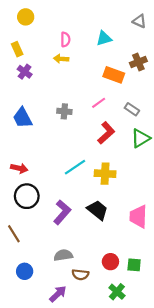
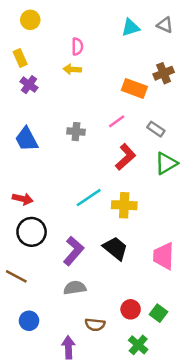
cyan triangle: (104, 38) -> (131, 27), moved
brown line: (14, 234) -> (16, 276), turned -30
gray semicircle: (63, 255) -> (75, 288), moved
green square: (134, 265) -> (159, 313), turned 32
purple arrow: (58, 294) -> (68, 347), turned -48

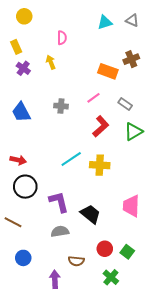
yellow arrow: (72, 69) -> (51, 62), moved, turned 64
black trapezoid: (115, 248) -> (91, 214), moved
purple L-shape: (73, 251) -> (59, 202), turned -55

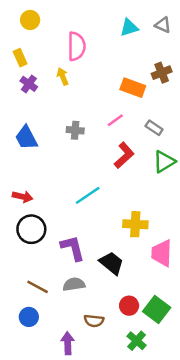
pink semicircle: (62, 38) -> (76, 46), size x1.6
yellow cross: (100, 165) -> (135, 224), moved
brown line: (13, 222) -> (38, 287), moved
green square: (127, 252) -> (157, 309), size x1.5

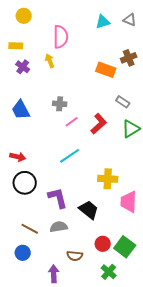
yellow rectangle: (20, 58) -> (16, 46), turned -64
pink line: (115, 120) -> (72, 122), moved

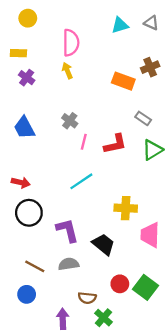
yellow arrow: (50, 61) -> (67, 71), moved
gray cross: (60, 104) -> (70, 121), turned 32
pink line: (72, 122) -> (84, 142), turned -40
red L-shape: (99, 124) -> (115, 144), turned 30
green cross: (109, 272) -> (104, 318), moved

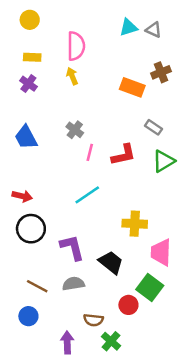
gray triangle: (151, 23) -> (153, 30), moved
yellow rectangle: (18, 53) -> (32, 57), moved
green square: (145, 287) -> (150, 287), moved

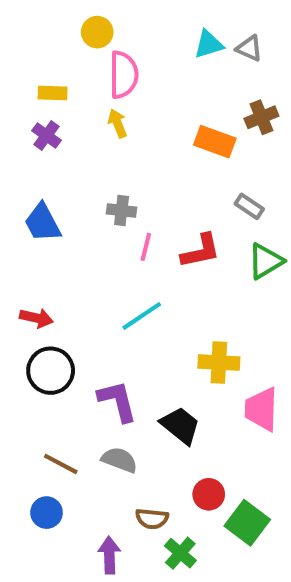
yellow circle: (30, 20) -> (97, 32), moved
gray cross: (75, 130) -> (122, 210), turned -30
gray semicircle: (73, 284) -> (119, 460), turned 30
green square: (150, 287) -> (247, 523), moved

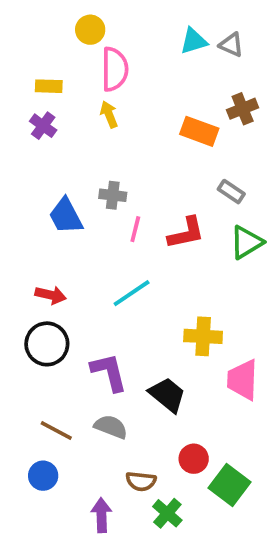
blue trapezoid: (42, 223) -> (66, 216), moved
red arrow: (36, 318) -> (51, 295), moved

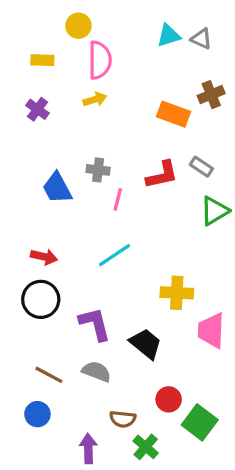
yellow rectangle: (49, 86) -> (42, 60), moved
yellow arrow: (109, 114) -> (95, 99), turned 95
red L-shape: (186, 233) -> (162, 175), moved

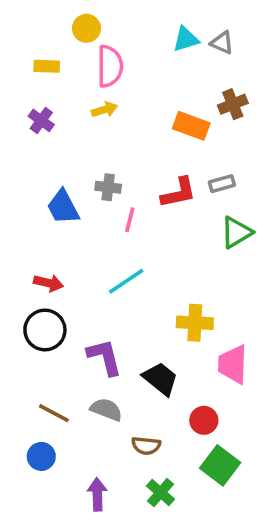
gray rectangle: (201, 167) -> (222, 184), turned -50
red circle: (169, 399) -> (204, 420), moved
brown semicircle: (123, 419) -> (146, 446), moved

